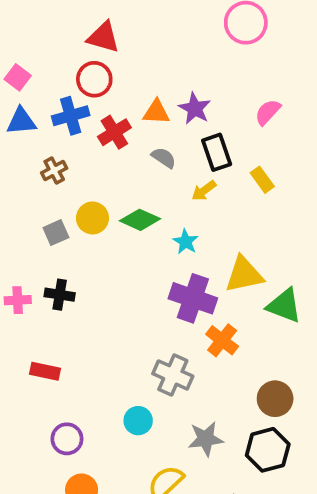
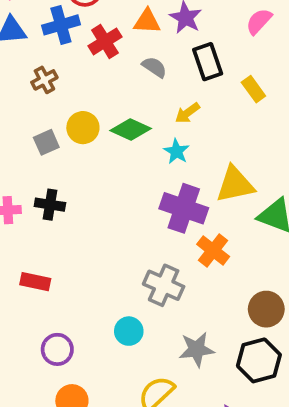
yellow arrow: (204, 191) -> (187, 113), moved

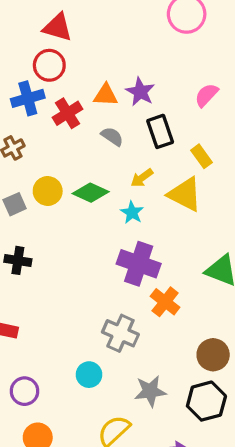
yellow triangle: (235, 184) -> (185, 194), moved, turned 39

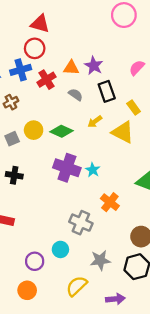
cyan star: (132, 213) -> (93, 170), moved
purple cross: (139, 264) -> (67, 168), moved
purple circle: (24, 391) -> (35, 261), moved

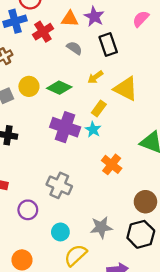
yellow rectangle: (134, 108) -> (99, 109), moved, turned 72
gray cross: (81, 223) -> (59, 185), moved
cyan circle: (60, 249) -> (60, 232), moved
purple circle: (35, 261) -> (28, 210), moved

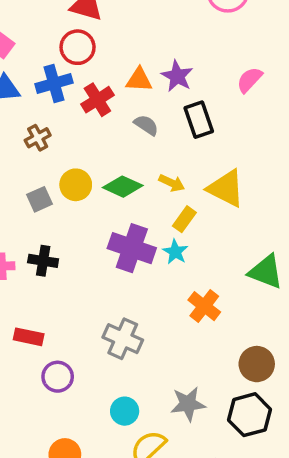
yellow arrow: (95, 77) -> (172, 183), moved, turned -119
purple circle: (28, 210) -> (58, 377), moved

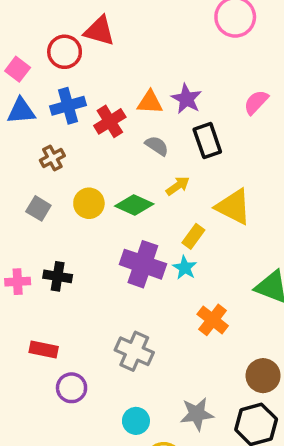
red circle: (78, 47) -> (65, 52), moved
yellow arrow: (172, 183) -> (178, 186), moved, turned -60
gray square: (40, 199) -> (38, 208), moved, turned -35

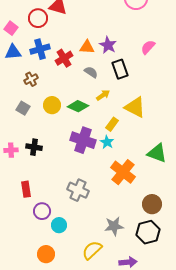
orange cross: (213, 320) -> (123, 172), size x1.4
red rectangle: (44, 350) -> (26, 189), turned 70
cyan circle: (136, 421) -> (59, 225), moved

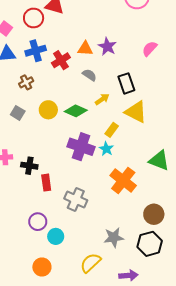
black rectangle: (120, 69) -> (126, 83), moved
black cross: (34, 147) -> (29, 166), moved
red rectangle: (26, 189) -> (46, 183), moved

